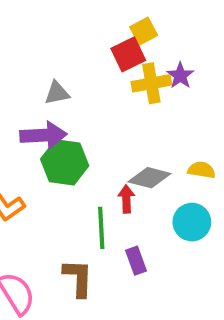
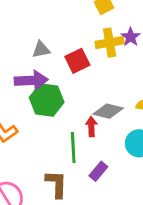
red square: (128, 54) -> (77, 61), moved
purple rectangle: (136, 261) -> (98, 171), turned 60

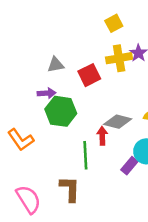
purple arrow: (31, 80) -> (47, 93), size x0.6
purple rectangle: (98, 171) -> (129, 166), moved

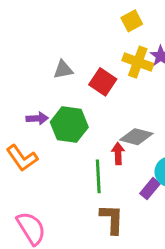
yellow cross: (119, 58) -> (138, 62), turned 30
red square: (89, 75) -> (103, 82), turned -30
purple arrow: (47, 93) -> (37, 118), moved
brown L-shape: (70, 189) -> (112, 219), moved

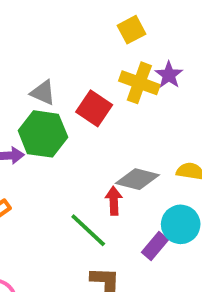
gray triangle: (63, 70) -> (43, 93), turned 35
green hexagon: (69, 125) -> (43, 134), moved
green line: (98, 176) -> (88, 230), turned -44

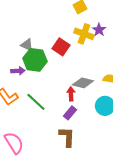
gray triangle: (43, 93) -> (27, 45), moved
green line: (88, 230) -> (36, 102), moved
purple rectangle: (155, 246) -> (70, 113), moved

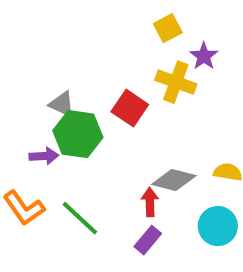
purple star: (99, 30) -> (204, 56), moved

